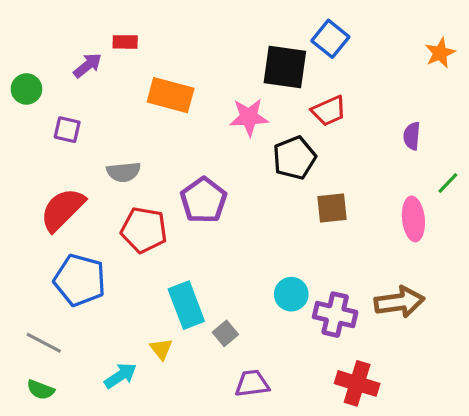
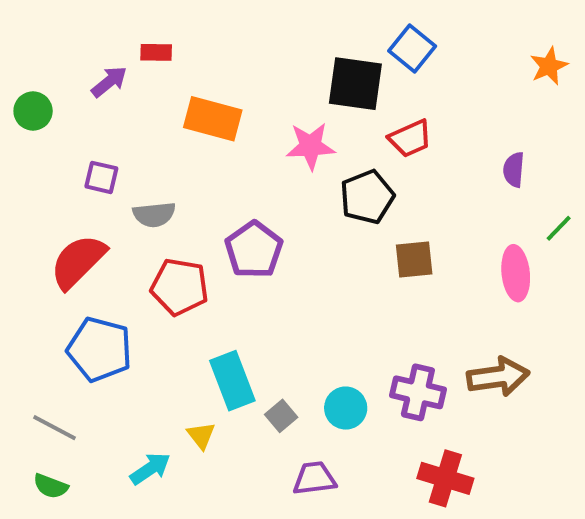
purple square: (67, 130) -> (101, 177), moved
cyan circle: (291, 294) -> (346, 408), moved

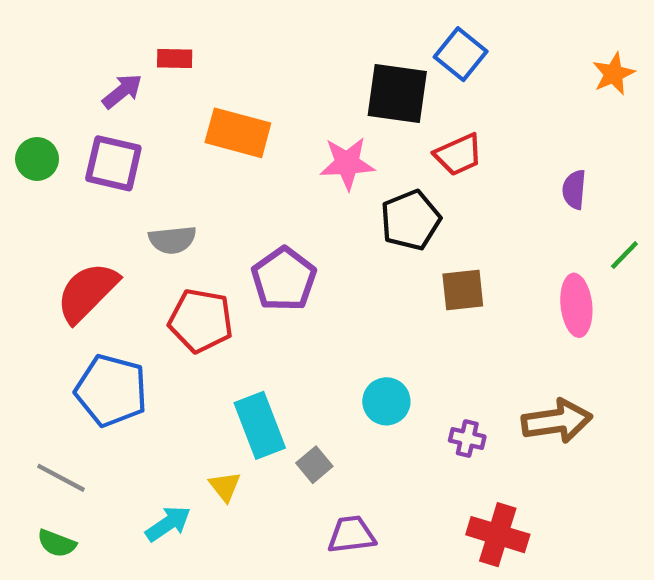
green circle: (33, 111) -> (37, 159), moved
purple square: (101, 177) -> (113, 163), moved, size x1.5
purple cross: (418, 392) -> (467, 438), size x0.6
cyan circle: (346, 408) -> (386, 401), moved

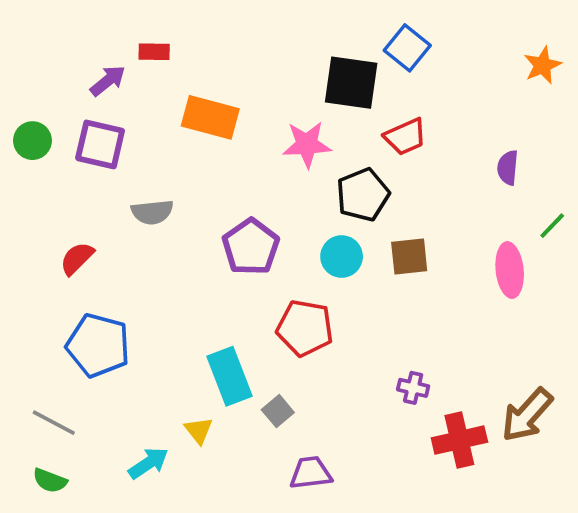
red semicircle: (87, 292) -> (77, 258), size x0.6
red pentagon: (201, 321) -> (305, 328), moved
cyan circle: (386, 401) -> (342, 256), moved
brown arrow: (557, 421) -> (527, 415), moved, turned 140
red cross: (498, 535) -> (459, 440), moved, turned -30

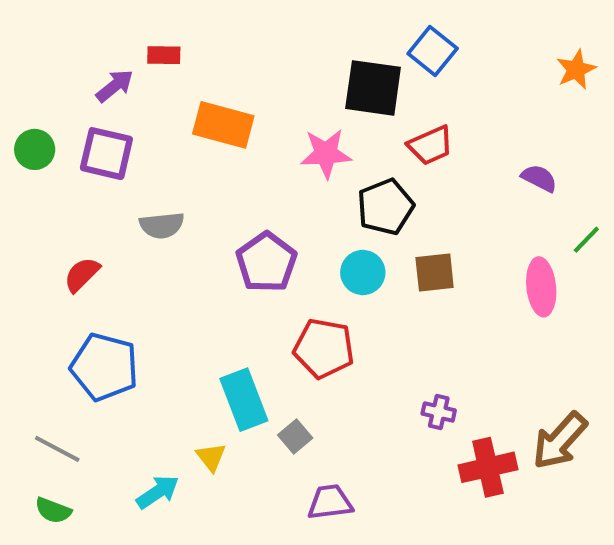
purple semicircle: (508, 168) -> (539, 178), turned 112

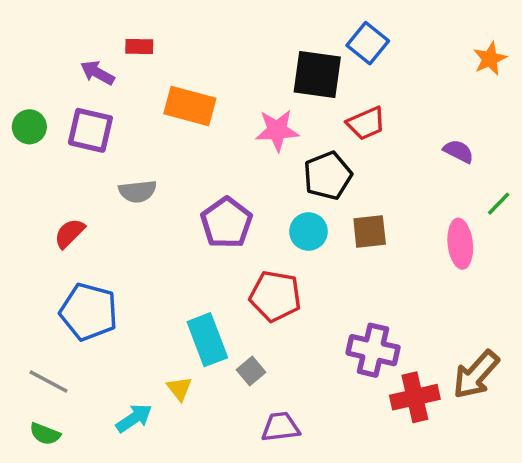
purple arrow: (115, 86) -> (97, 73), turned -112
purple cross: (439, 412) -> (373, 350), size x1.8

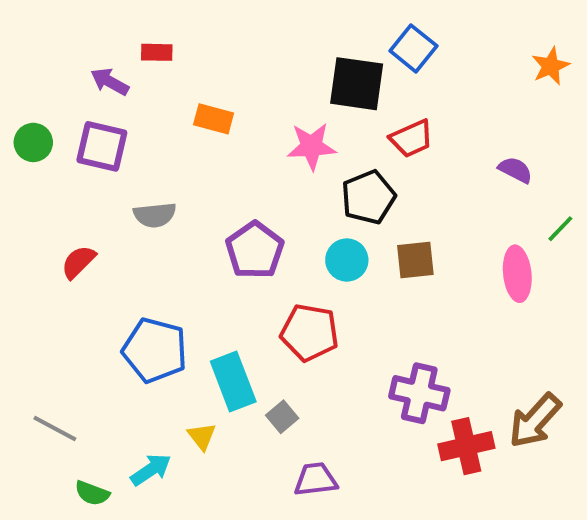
orange rectangle: (190, 106) -> (214, 119), size x0.7
blue pentagon: (89, 312) -> (155, 350), moved
green semicircle: (45, 434) -> (92, 493), moved

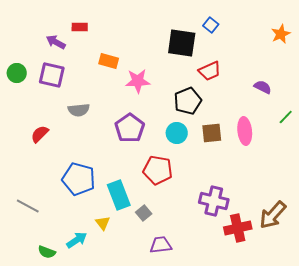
blue square: (413, 48) -> (211, 25), size x0.7
pink star: (312, 146) -> (138, 81), moved
pink ellipse: (517, 274) -> (245, 131), moved
gray line: (55, 429) -> (28, 206), moved

